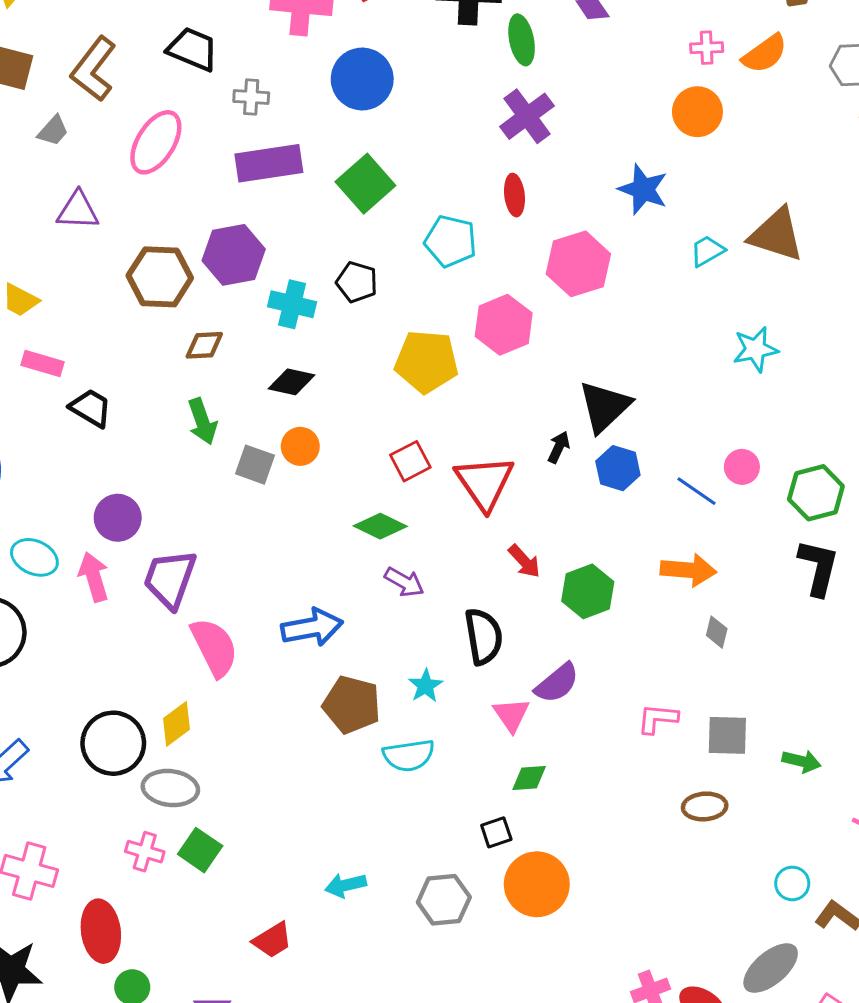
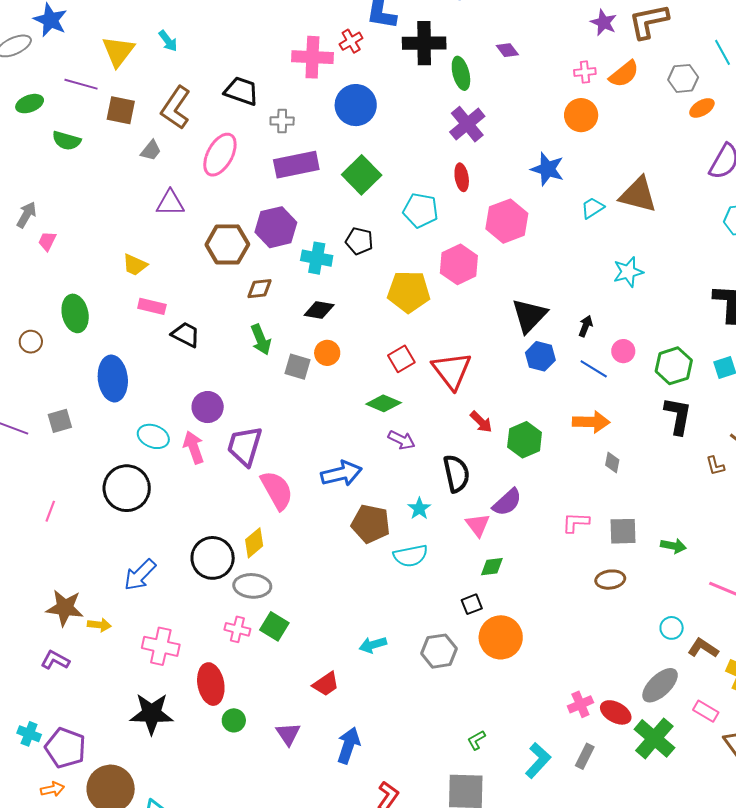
black arrow: (559, 447) -> (586, 326), moved

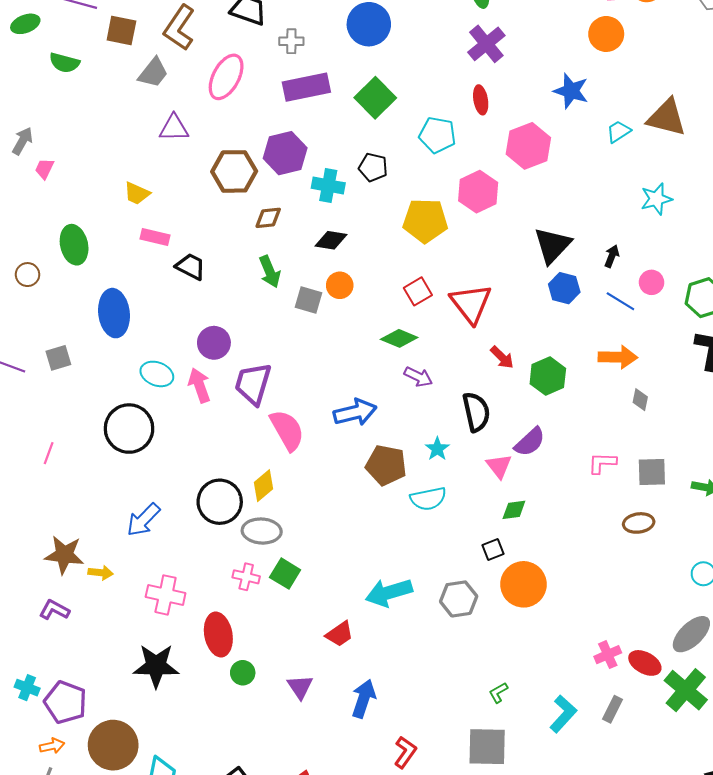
gray trapezoid: (151, 150) -> (153, 73), size x1.4
cyan arrow: (373, 645) -> (389, 593), size x1.6

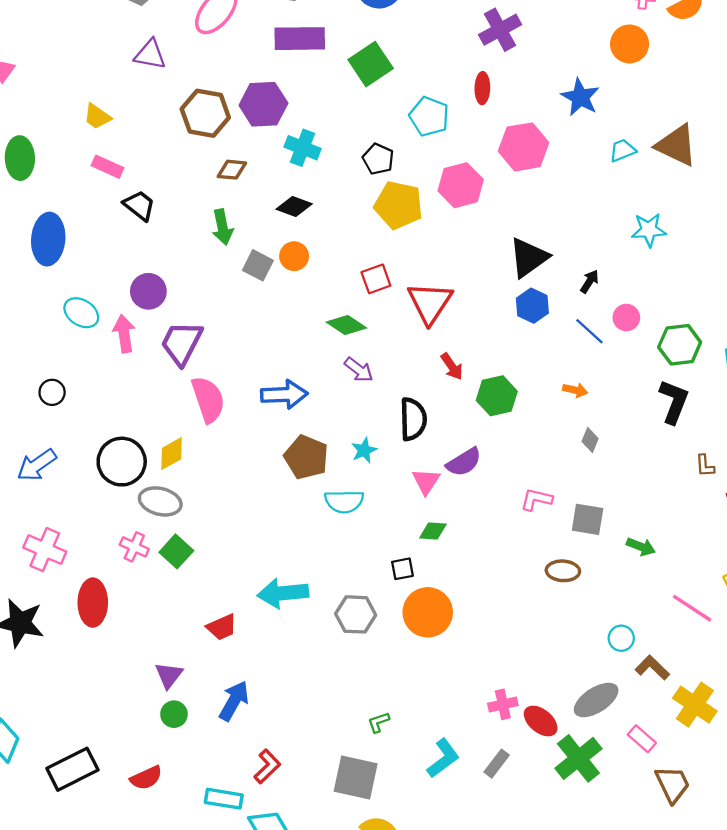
black pentagon: (373, 167) -> (378, 159), moved
orange arrow: (618, 357) -> (575, 390), size x0.6
black circle: (129, 429) -> (52, 392), moved, size x0.5
green circle: (243, 673) -> (174, 714), moved

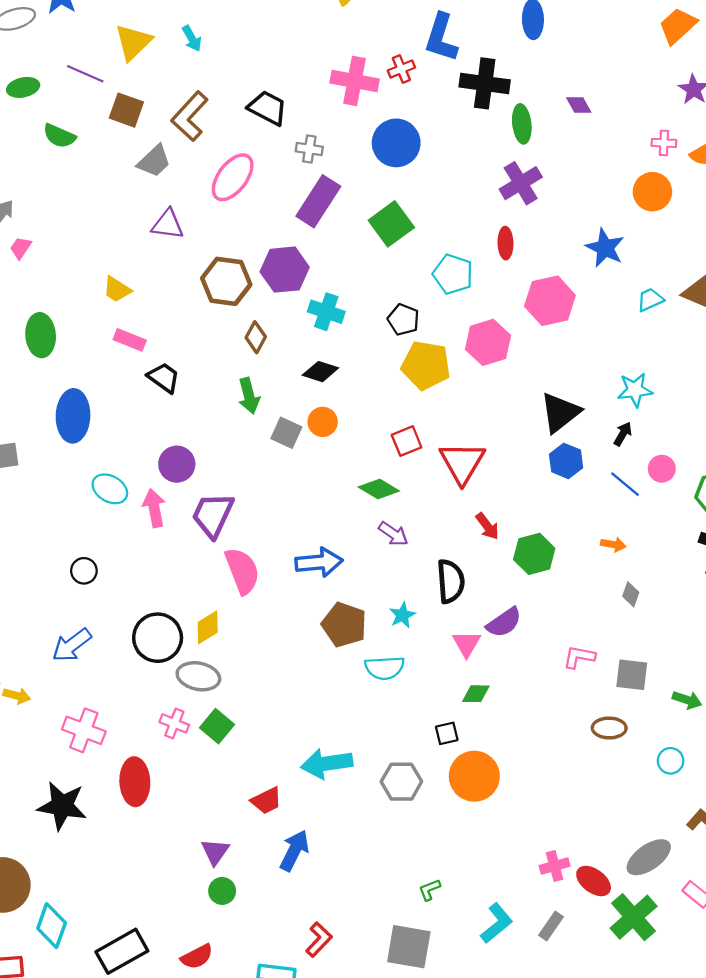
purple rectangle: (300, 39) -> (318, 201), turned -54
brown diamond: (232, 170) -> (256, 337), turned -64
cyan star: (649, 230) -> (635, 390), moved
cyan circle: (621, 638) -> (671, 761), moved
blue arrow: (234, 701) -> (294, 851), moved

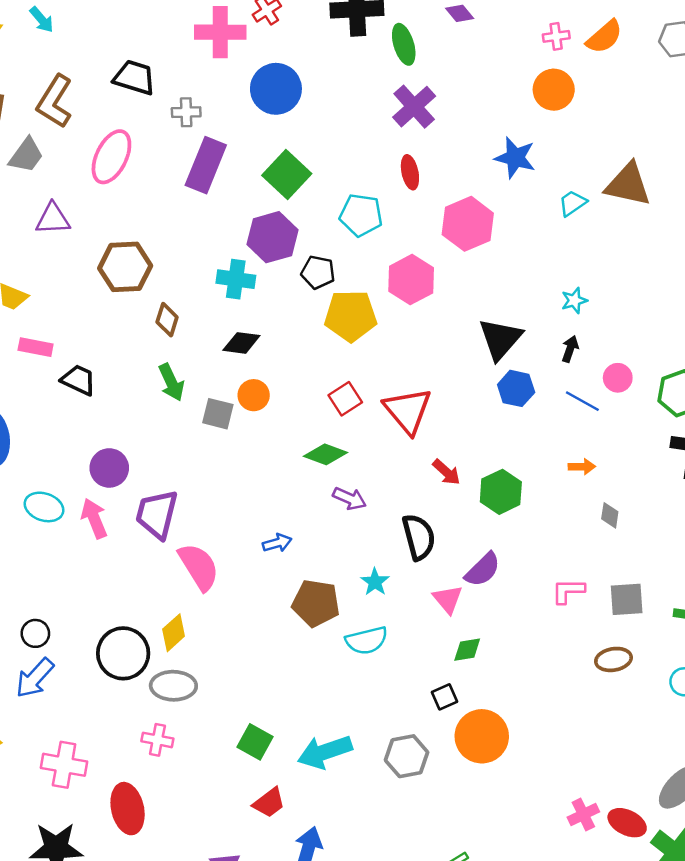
purple hexagon: (285, 270) -> (272, 237), moved
cyan star: (635, 390) -> (574, 301), size x0.7
blue arrow: (319, 562) -> (277, 543), size x0.6
black circle: (84, 571) -> (35, 633), moved
green square: (217, 726) -> (255, 742), moved

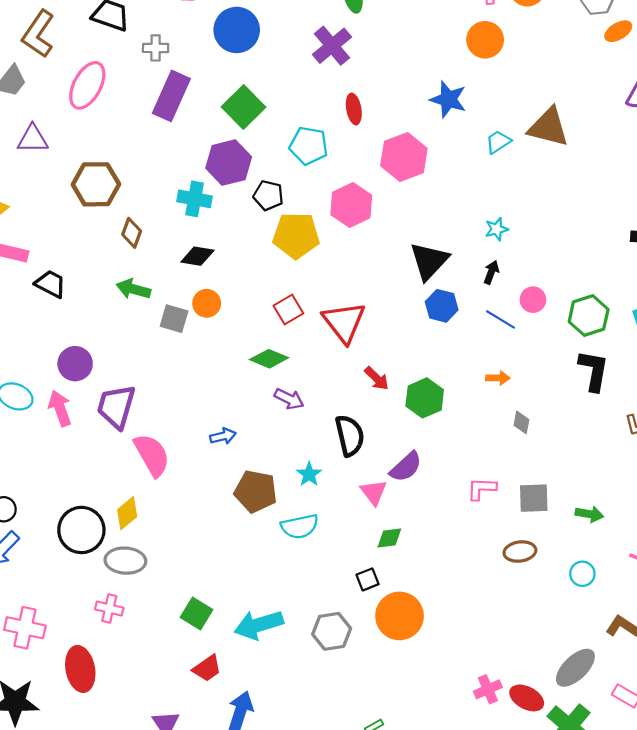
purple cross: (414, 107) -> (332, 46), moved
green arrow: (171, 382) -> (133, 289), turned 128

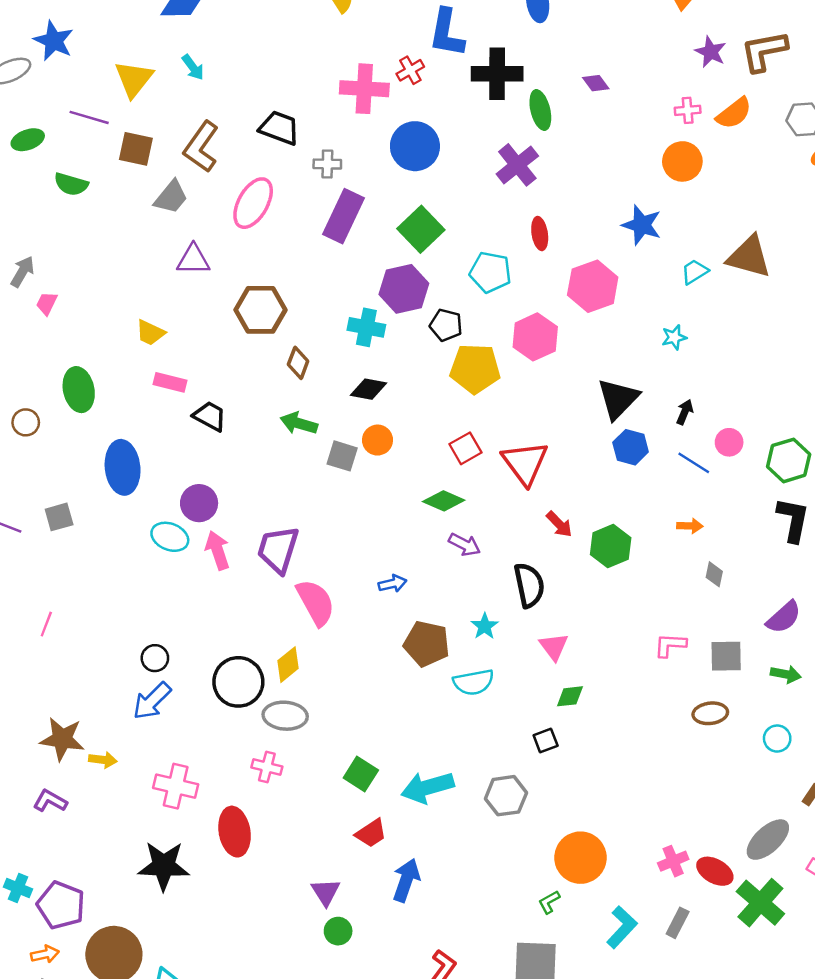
cyan star: (497, 229) -> (674, 337), moved
purple circle: (75, 364) -> (199, 503), moved
purple semicircle: (406, 467) -> (784, 617), moved
orange circle: (400, 616) -> (580, 858), moved

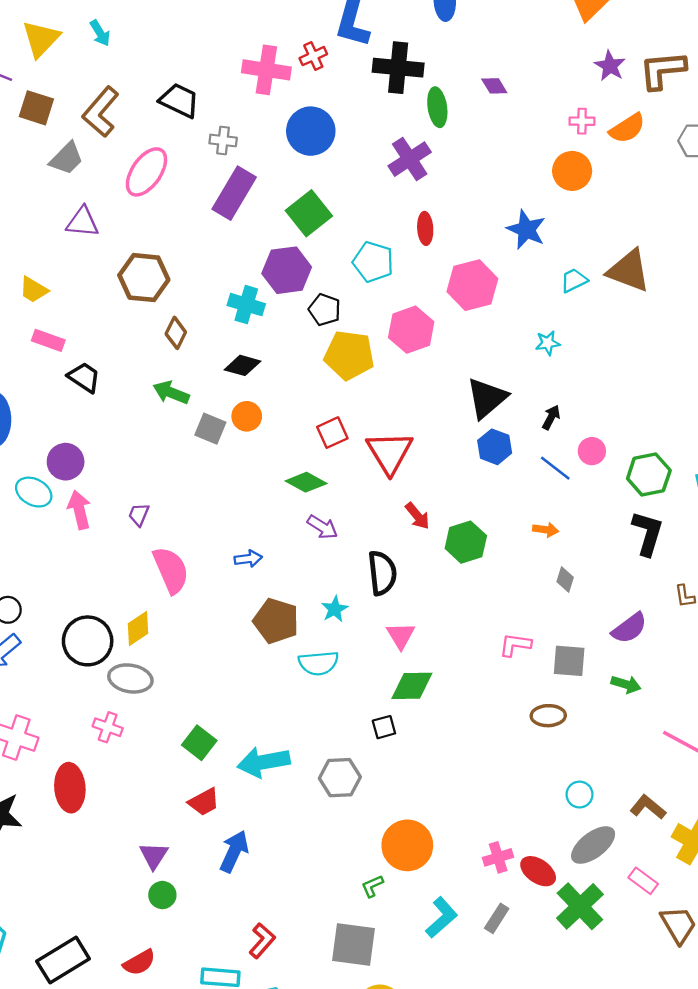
purple trapezoid: (278, 550) -> (139, 515), size x0.5
green diamond: (570, 696) -> (412, 686), size x1.5
cyan circle: (777, 739) -> (580, 795), moved

